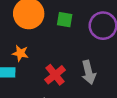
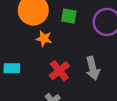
orange star: (20, 53) -> (44, 39), moved

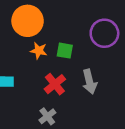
green square: (69, 16) -> (65, 51), moved

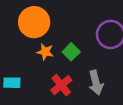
green square: (65, 51) -> (71, 52), turned 35

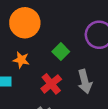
orange star: (45, 52) -> (21, 60), moved

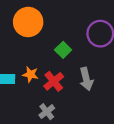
orange star: (21, 60) -> (30, 74), moved

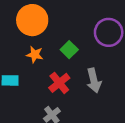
orange star: (30, 74) -> (35, 55), moved

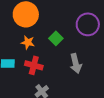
red cross: (59, 83) -> (34, 65), moved, turned -36

